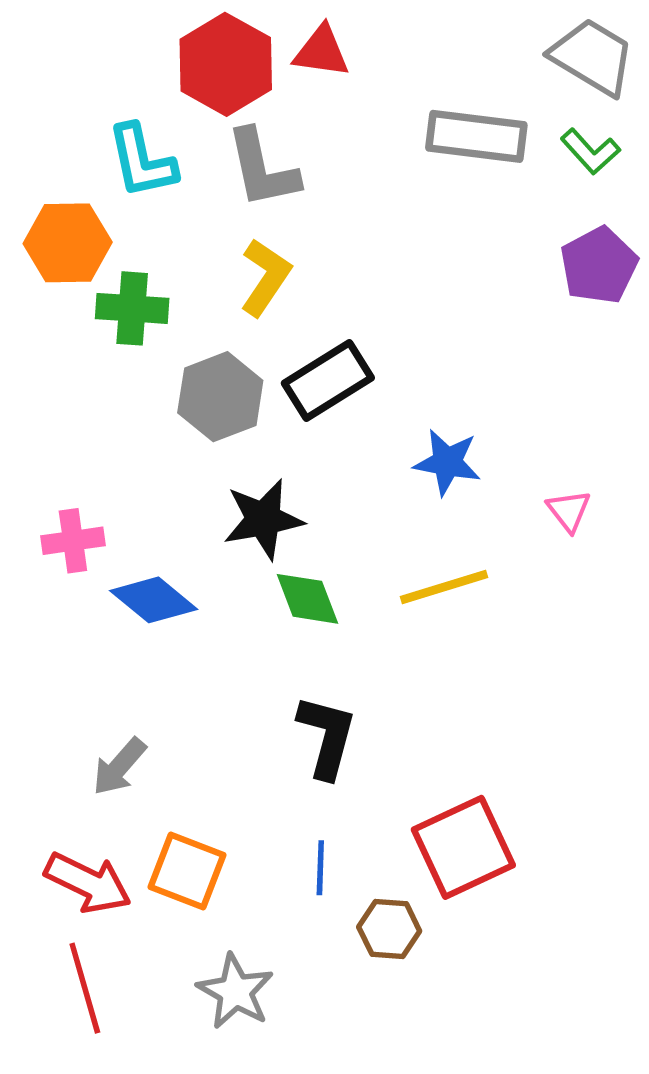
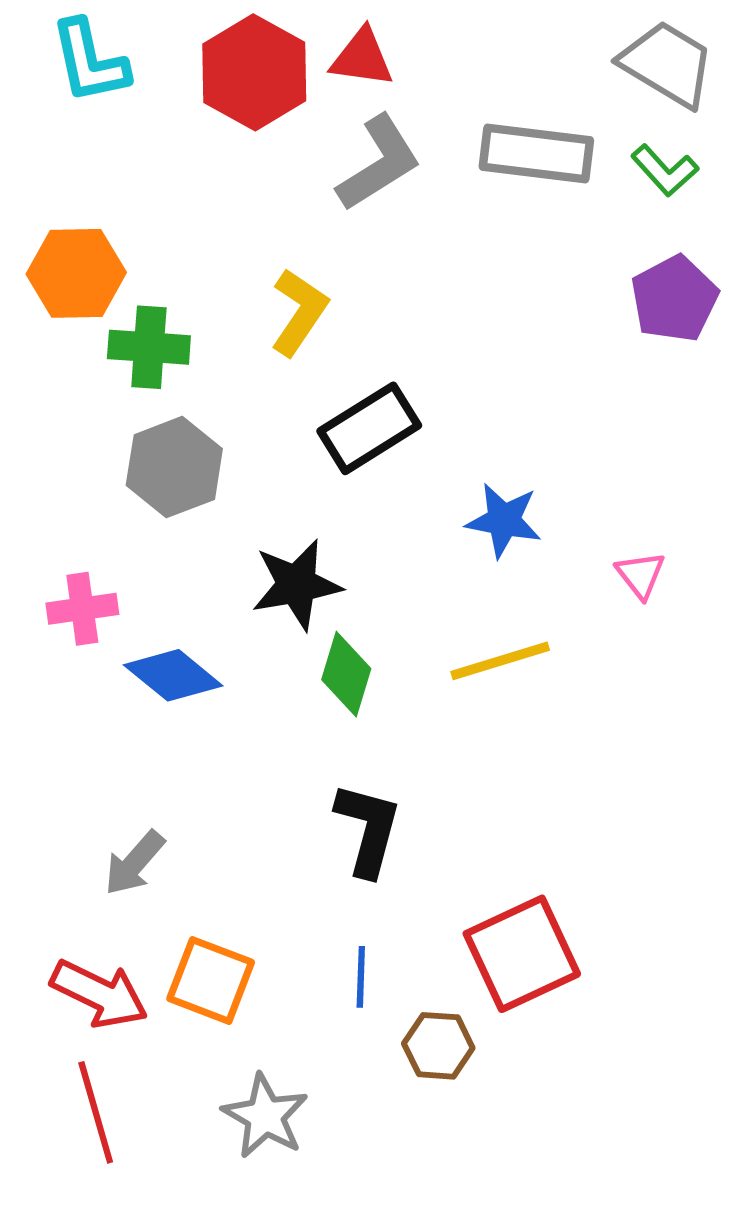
cyan L-shape: (142, 161) -> (90, 61), moved
gray L-shape: (262, 169) -> (379, 163), moved, turned -110
gray hexagon: (220, 397) -> (174, 467), moved
green diamond: (307, 599) -> (346, 674), turned 38

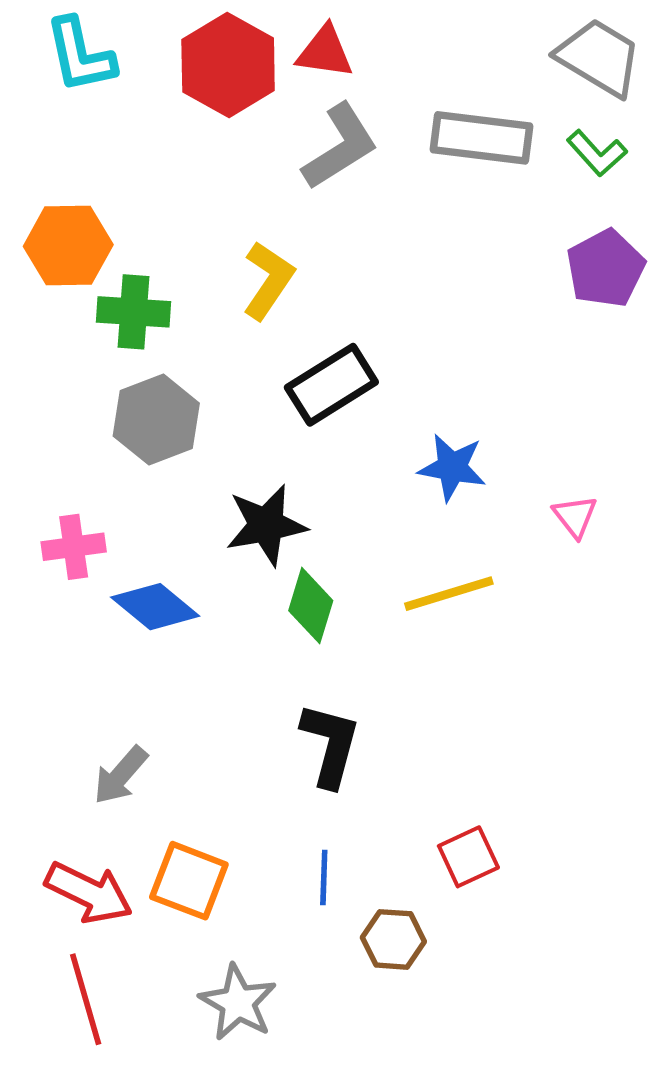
red square: (522, 954) -> (468, 857), size x0.6

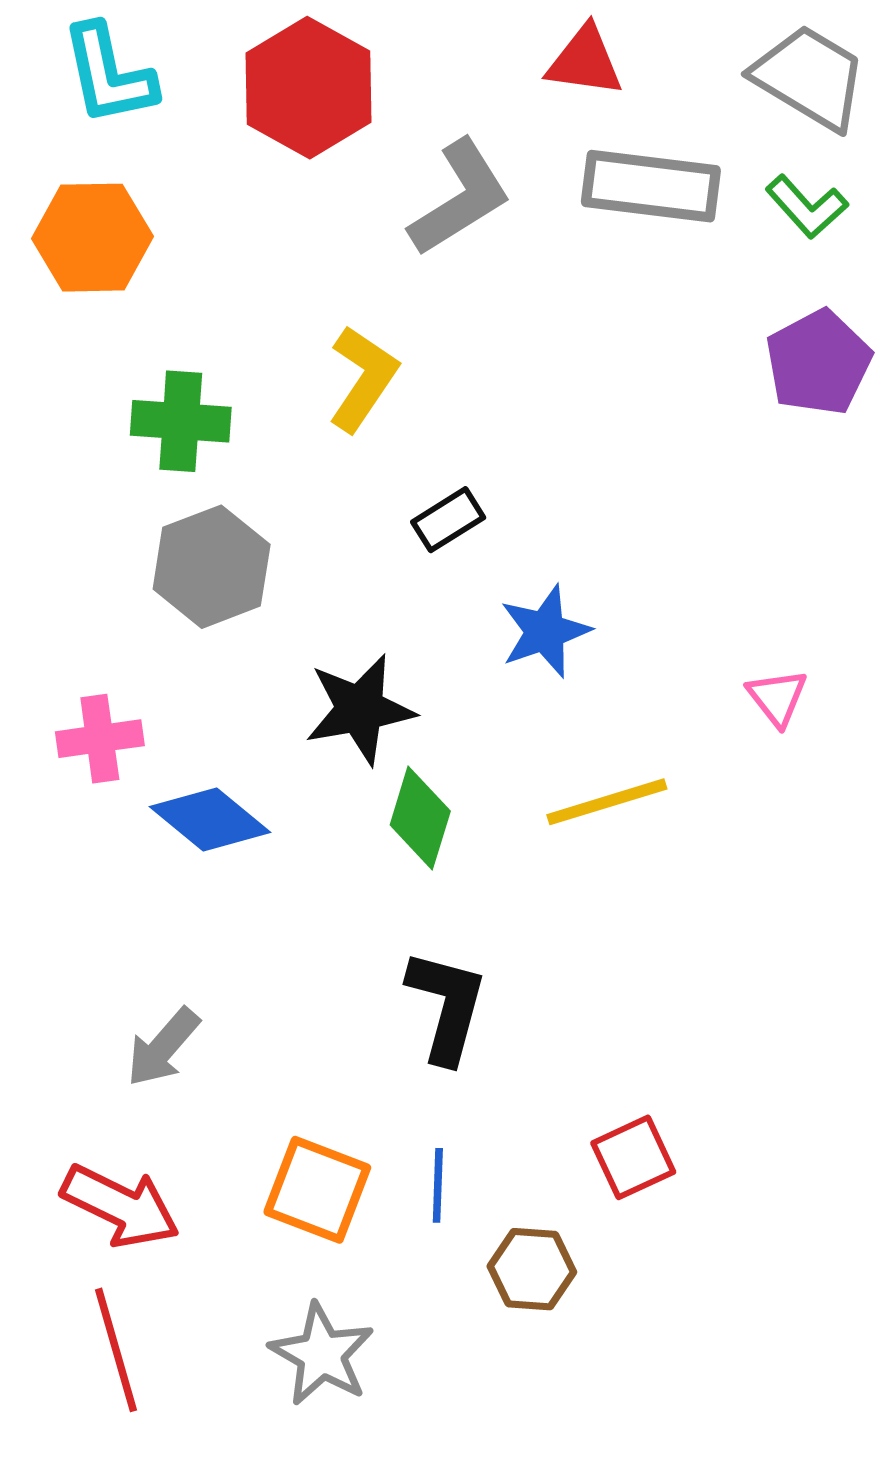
red triangle: (325, 52) -> (585, 61), moved
orange hexagon: (68, 246) -> (92, 238), moved
black rectangle: (331, 385) -> (448, 520), size x0.6
blue star: (452, 467) -> (545, 631), moved, turned -30
orange square: (189, 881) -> (317, 1190), moved

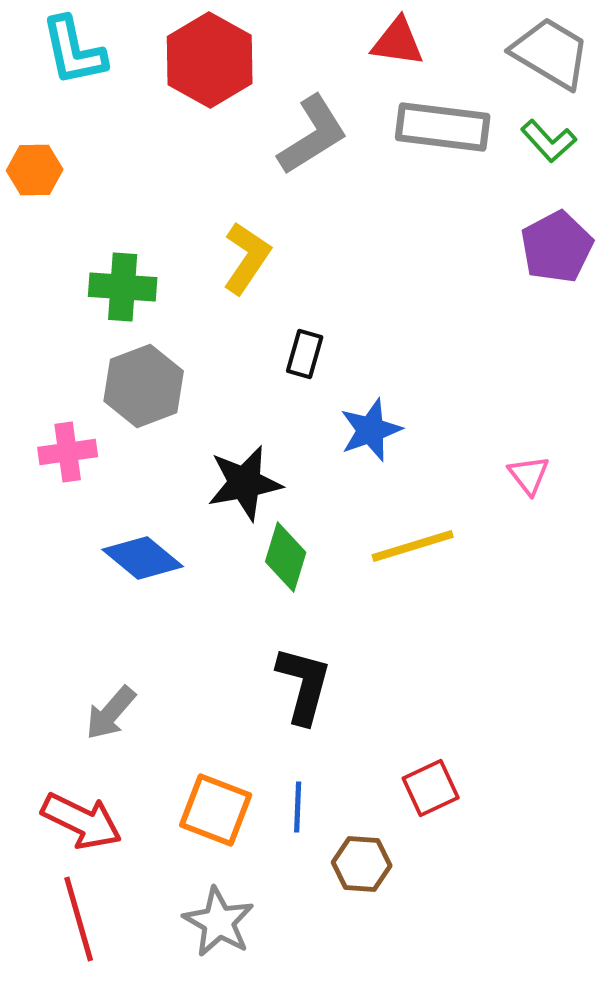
orange hexagon: (92, 238) -> (35, 170), moved, size x0.7
black rectangle: (448, 520) -> (305, 354), turned -42
pink cross: (100, 739) -> (68, 452), moved

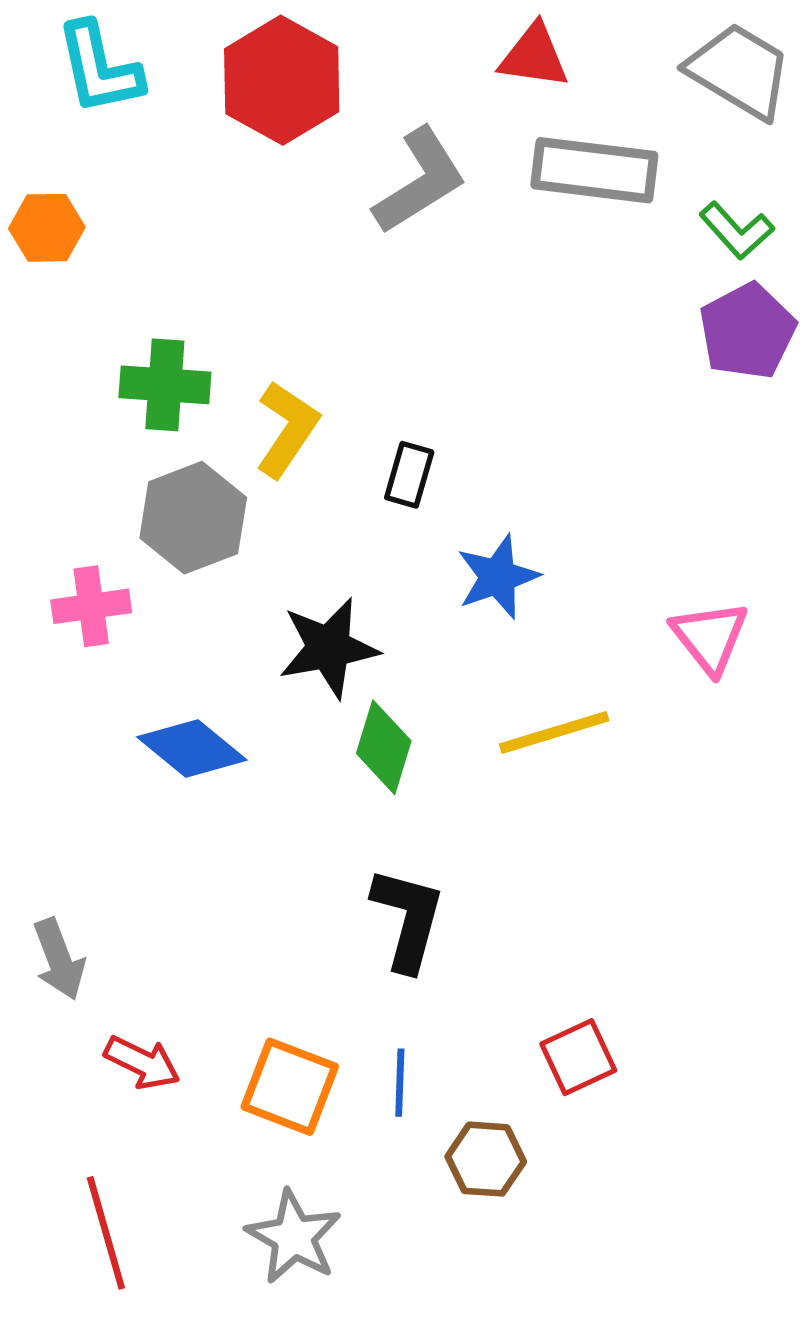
green L-shape: (549, 141) -> (737, 231), moved
yellow L-shape: (247, 258) -> (287, 429), moved
pink triangle: (529, 475) -> (710, 637), size x1.4
gray arrow: (111, 713) -> (59, 959), moved, turned -62
red arrow: (82, 821) -> (142, 1063), moved, size x0.7

